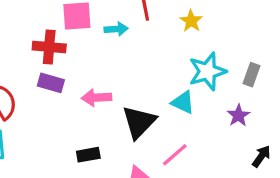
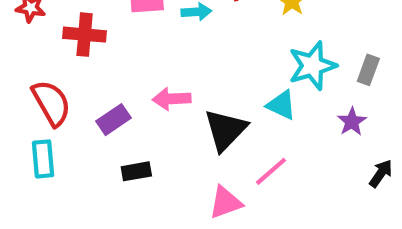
red cross: (49, 47) -> (85, 35), moved
purple rectangle: (51, 83) -> (114, 120), moved, turned -50
black rectangle: (88, 155) -> (136, 171), moved

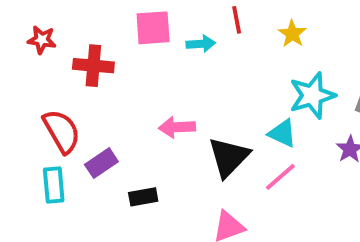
purple rectangle: (114, 120) -> (101, 163), moved
pink line: (271, 171) -> (280, 177), moved

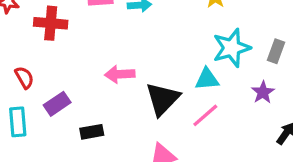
red semicircle: (62, 131) -> (24, 77), size x0.6
cyan triangle: (282, 133) -> (207, 79), turned -30

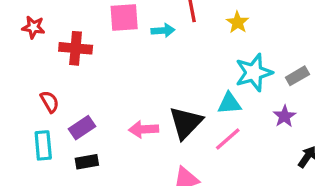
gray rectangle: (276, 51) -> (297, 76), turned 40
pink arrow: (120, 74) -> (144, 129), moved
black rectangle: (92, 132) -> (87, 162), moved

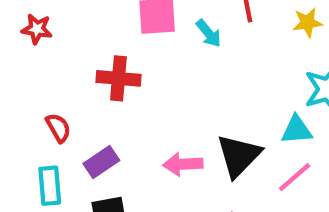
yellow star: (238, 22) -> (307, 23), turned 30
cyan arrow: (163, 30) -> (209, 33), turned 55
red cross: (76, 48) -> (118, 78), moved

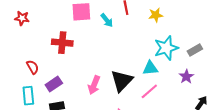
pink arrow: (183, 164) -> (94, 85), turned -66

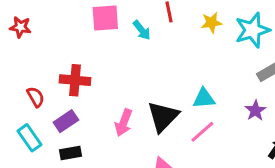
red cross: (62, 43) -> (75, 80), moved
cyan star: (166, 48) -> (252, 30), moved
cyan rectangle: (28, 96) -> (29, 138), turned -30

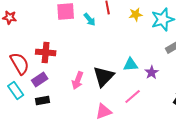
red semicircle: (36, 97) -> (20, 63), size x1.6
purple star: (255, 111) -> (152, 72), moved
pink line: (202, 132) -> (133, 96), moved

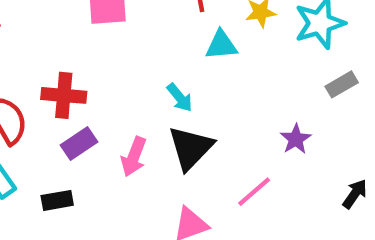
cyan arrow: (90, 19) -> (180, 98), moved
cyan triangle: (131, 64) -> (221, 45), moved
purple rectangle: (40, 79) -> (79, 144), moved

